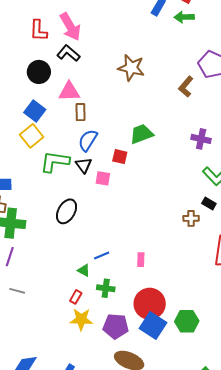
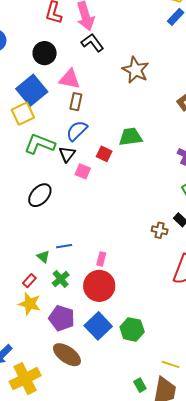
black L-shape: (68, 53) -> (92, 43), moved
blue square: (35, 111) -> (32, 90), size x1.4
green cross: (106, 288) -> (61, 279), turned 30
red circle: (150, 304) -> (99, 286), moved

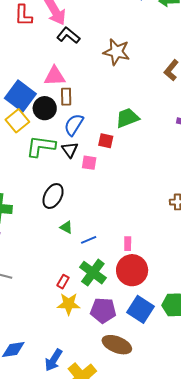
black circle: (45, 53) -> (45, 108), moved
green triangle: (43, 257) -> (66, 227), moved
green cross: (61, 279) -> (93, 273), size x1.5

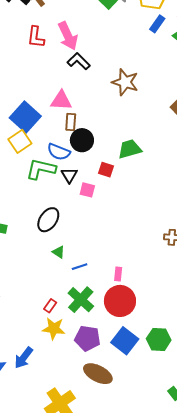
black circle: (45, 108) -> (82, 140), moved
blue semicircle: (74, 125) -> (59, 152), moved, turned -105
blue arrow: (54, 360) -> (24, 358), moved

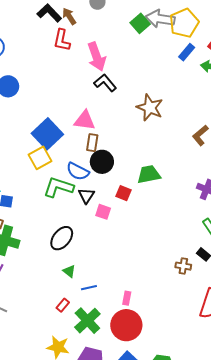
red L-shape: (36, 37) -> (62, 40), moved
red rectangle: (50, 306) -> (63, 305), moved

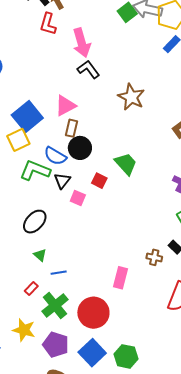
pink triangle: (85, 121) -> (65, 106), turned -40
green trapezoid: (149, 175) -> (126, 164), turned 55
pink rectangle: (127, 298) -> (120, 278), moved, size x1.5

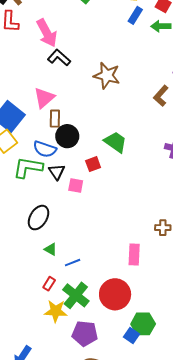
red square: (99, 181) -> (93, 164), turned -35
yellow star: (24, 330) -> (56, 311), moved
blue square: (92, 353) -> (131, 336), moved, size x0.6
green hexagon: (126, 356) -> (143, 324), moved

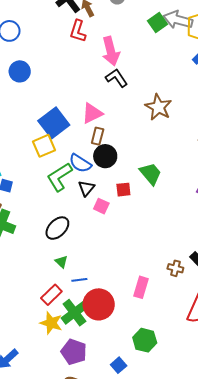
green L-shape: (28, 167) -> (59, 177), turned -56
red rectangle: (49, 284) -> (51, 295), size x1.5
red circle: (115, 294) -> (99, 304), moved
green hexagon: (143, 324) -> (145, 340), moved

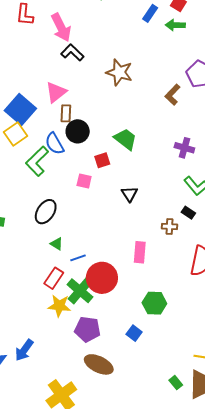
blue semicircle: (80, 163) -> (55, 144), turned 40
black triangle: (86, 188) -> (129, 194), moved

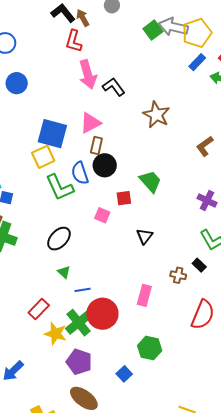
pink arrow: (61, 27) -> (88, 74), moved
blue square: (20, 109) -> (52, 134), turned -36
green L-shape: (37, 161) -> (60, 187), turned -80
red rectangle: (54, 278) -> (39, 309), moved

